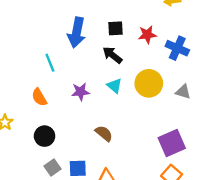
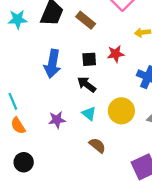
red star: (147, 35) -> (116, 54), moved
cyan line: (50, 63) -> (13, 101), moved
brown semicircle: (104, 133) -> (97, 145), moved

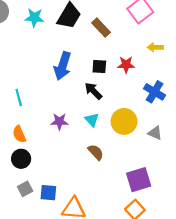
orange semicircle: (18, 126) -> (19, 134), moved

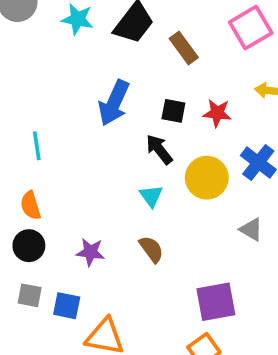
yellow circle: (124, 121) -> (207, 178), moved
purple star: (59, 122) -> (90, 252), moved
gray square: (25, 189) -> (30, 295), turned 32

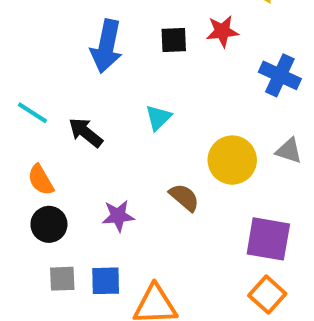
cyan line: (37, 146) -> (32, 113), turned -36
black arrow: (159, 149) -> (86, 132), moved
yellow circle: (207, 178) -> (232, 160), moved
cyan triangle: (151, 196) -> (158, 118), moved, turned 35
purple square: (216, 302) -> (268, 239), turned 33

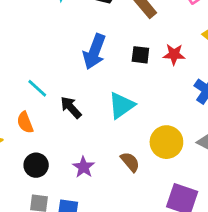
cyan triangle: (158, 118) -> (121, 105), size x1.5
orange semicircle: (41, 180) -> (25, 122), moved
purple star: (118, 216) -> (84, 167), turned 30

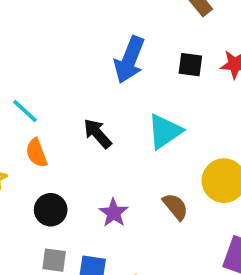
cyan line: (37, 88) -> (25, 111), moved

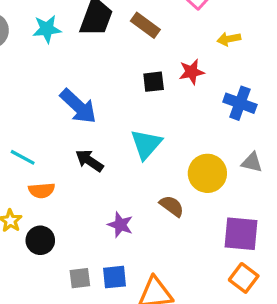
blue arrow: (129, 60) -> (78, 106), moved, turned -54
orange semicircle: (37, 153) -> (42, 190), turned -60
black circle: (51, 210) -> (40, 240), moved

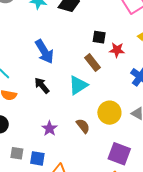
brown rectangle: (145, 25) -> (93, 63), moved
black square: (154, 82) -> (99, 37), moved

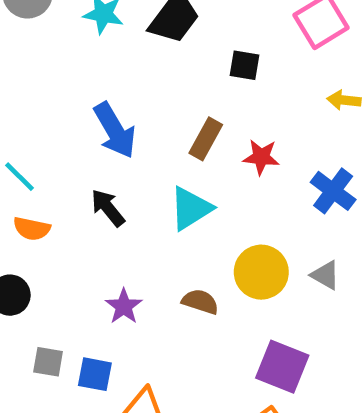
black square: (99, 37) -> (245, 65), moved
red star: (117, 50) -> (261, 157), moved
brown rectangle: (93, 63) -> (206, 139), moved, turned 66
brown semicircle: (83, 126) -> (200, 302), turned -35

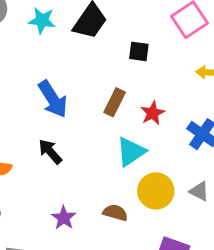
red star: (261, 157) -> (153, 113), turned -30
cyan triangle: (191, 208) -> (131, 152), moved

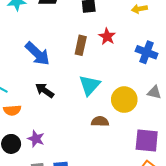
red star: (153, 113) -> (107, 37), moved
cyan triangle: (131, 152) -> (90, 85), moved
purple star: (64, 218) -> (36, 139), moved

